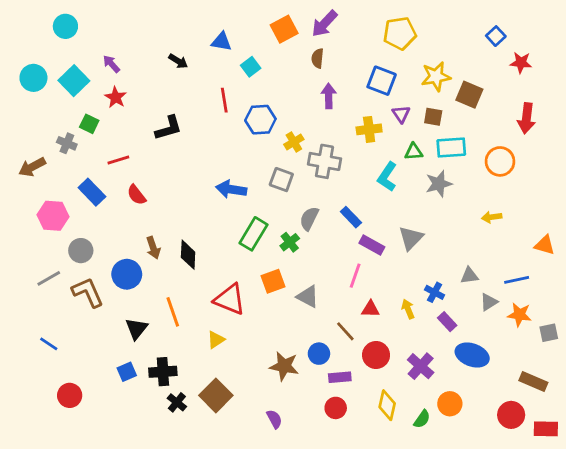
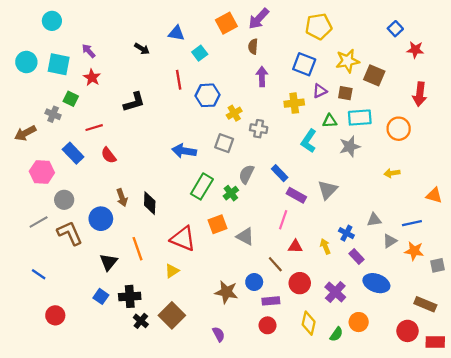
cyan square: (74, 81) -> (59, 64), turned -35
purple triangle: (401, 114) -> (320, 91), turned 40
gray cross: (325, 161) -> (259, 129), size x0.7
blue square: (127, 372) -> (101, 296), turned -32

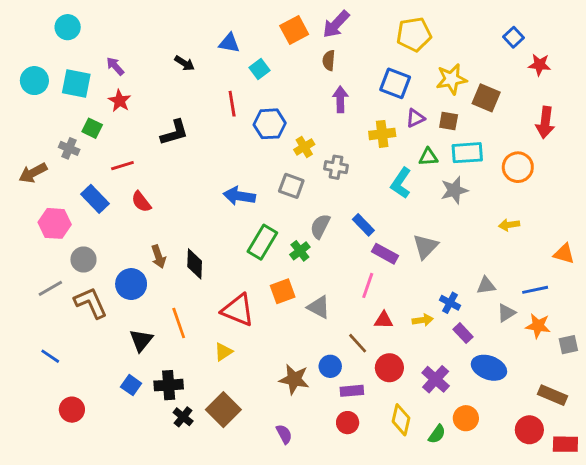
yellow arrow: (325, 246) -> (423, 320), turned 104

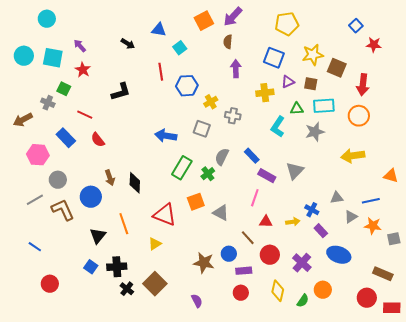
red arrow: (545, 122) -> (363, 85), moved
red line: (122, 166) -> (85, 115), turned 42
yellow arrow: (509, 225) -> (353, 156), size x1.6

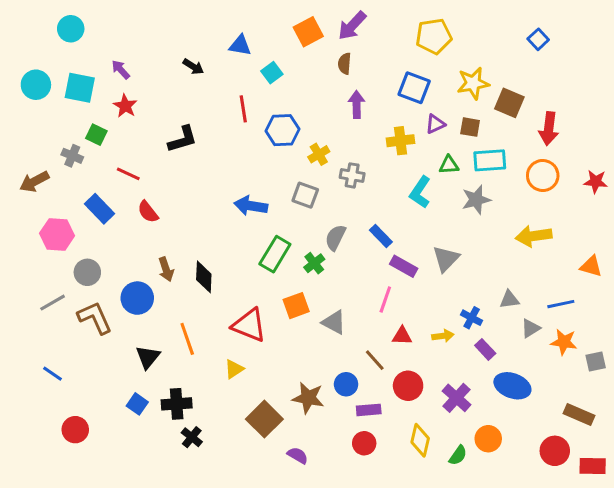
red star: (374, 45) -> (596, 182), moved
brown square: (155, 284) -> (264, 419), moved
purple semicircle: (197, 301) -> (298, 455), turned -32

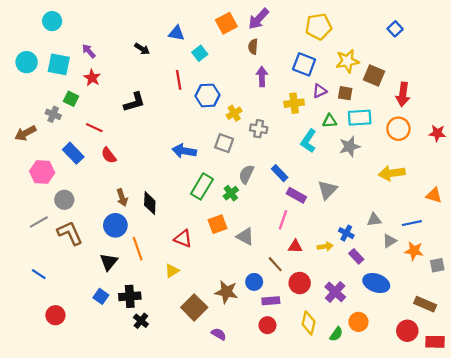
blue circle: (137, 298) -> (115, 225), moved
red triangle: (249, 325) -> (183, 239), size x0.7

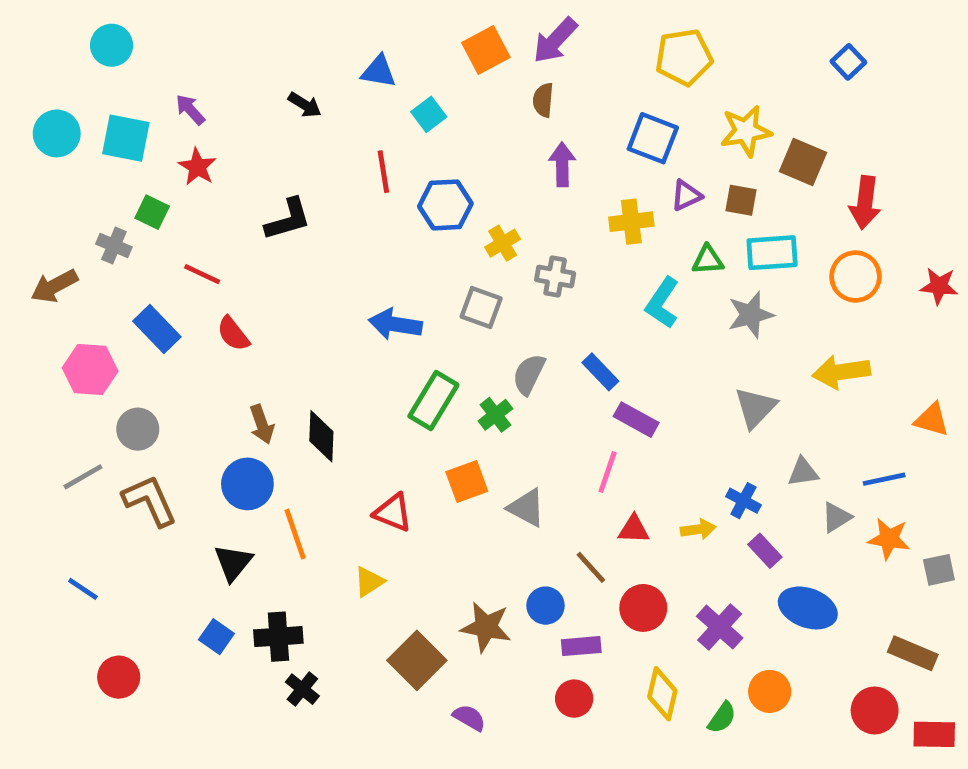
gray triangle: (327, 190) -> (755, 408), moved

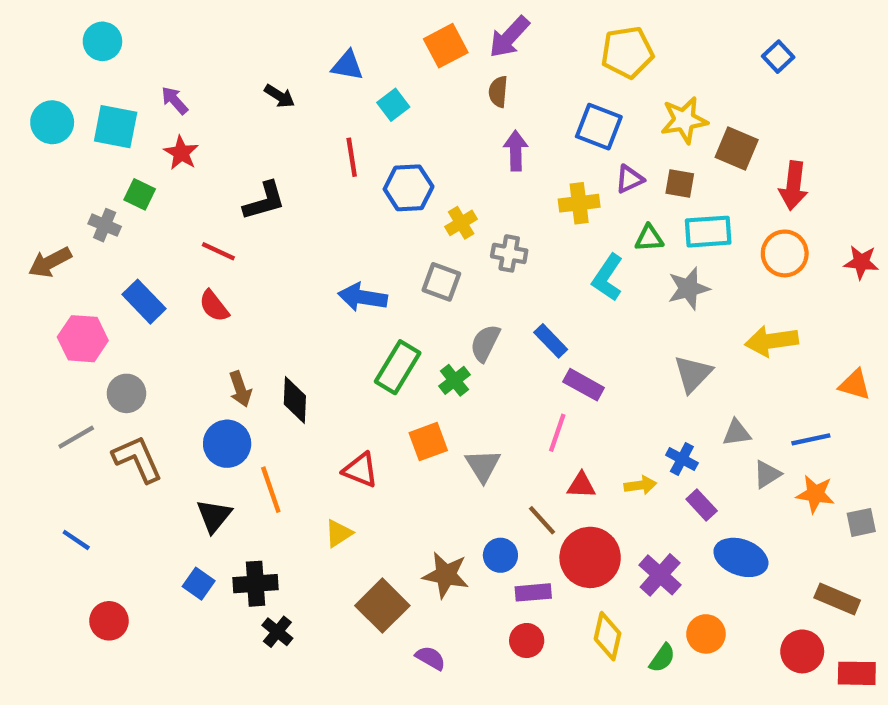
red line: (202, 274) -> (218, 251), moved
gray triangle: (526, 508) -> (483, 466), turned 30
red circle: (643, 608) -> (590, 557), size x1.4

